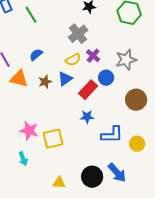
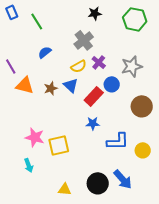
blue semicircle: (36, 55) -> (45, 52), moved
blue triangle: (65, 79) -> (71, 85), turned -42

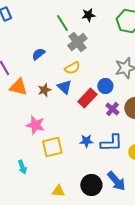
green line: (37, 21) -> (62, 23), moved
purple cross: (99, 62) -> (112, 109), moved
blue star: (93, 123) -> (86, 141), moved
pink star: (35, 137) -> (35, 125), moved

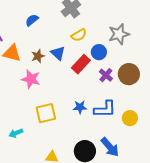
yellow semicircle: (72, 68) -> (79, 35), moved
pink star: (35, 125) -> (31, 79), moved
cyan arrow: (22, 167) -> (16, 133), turned 88

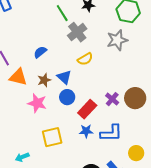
blue semicircle: (32, 20) -> (40, 52), moved
gray star: (119, 34) -> (117, 40), moved
blue circle: (99, 52) -> (67, 97), moved
red rectangle: (81, 64) -> (87, 109), moved
yellow circle: (130, 118) -> (136, 153), moved

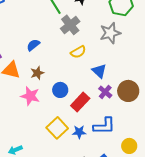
blue triangle: (64, 77) -> (99, 71), moved
blue star: (86, 131) -> (79, 132), moved
yellow square: (52, 137) -> (57, 128), moved, turned -30

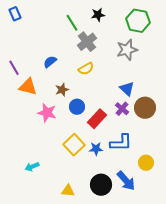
yellow semicircle: (78, 52) -> (86, 69), moved
blue triangle: (99, 71) -> (127, 89), moved
brown star: (37, 73) -> (62, 90), moved

